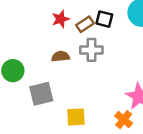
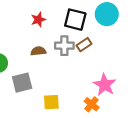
black square: (104, 19) -> (75, 20), size x1.5
brown rectangle: (85, 24) -> (84, 45), moved

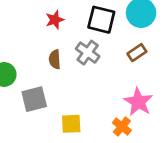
brown rectangle: (84, 45) -> (137, 53), moved
gray cross: (64, 46) -> (88, 53), turned 36
brown semicircle: (38, 51) -> (55, 59), turned -88

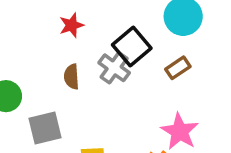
black square: (101, 20) -> (132, 47), moved, turned 36

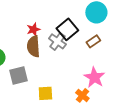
red star: (72, 25) -> (33, 29), moved
brown semicircle: (72, 77) -> (33, 46), size x1.5

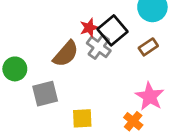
red star: (33, 29) -> (89, 28), moved
brown semicircle: (33, 46) -> (66, 54), turned -135

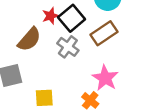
gray cross: (99, 47) -> (68, 47), moved
brown rectangle: (148, 47) -> (104, 33), size x1.5

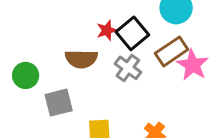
brown semicircle: (29, 39) -> (81, 59), turned 50
pink star: (105, 78) -> (193, 65), moved

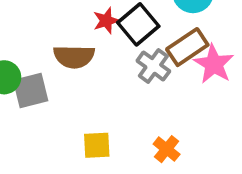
gray cross: (128, 68) -> (153, 66), moved
gray square: (59, 103) -> (31, 91), moved

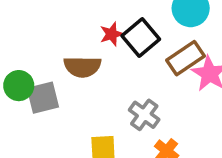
gray cross: (153, 66) -> (144, 115), moved

